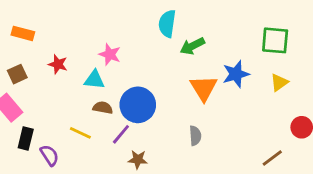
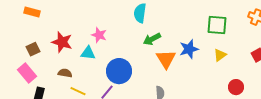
orange rectangle: (23, 33) -> (32, 12), moved
green arrow: (192, 46) -> (152, 39), moved
red star: (58, 64) -> (62, 42), size x1.5
brown semicircle: (103, 108) -> (65, 73), moved

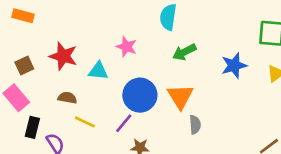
pink star: (99, 35) -> (126, 47), moved
orange triangle: (166, 59) -> (180, 96), moved

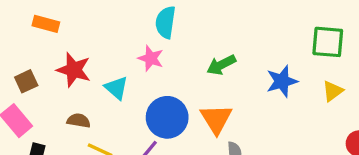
orange rectangle: (23, 16) -> (46, 24), moved
cyan semicircle: (168, 17) -> (165, 22), moved
cyan triangle: (98, 71) -> (116, 88), turned 35

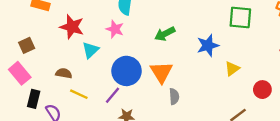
red star: (74, 70) -> (72, 27), moved
cyan triangle: (116, 88) -> (91, 50), turned 36
yellow triangle: (333, 91) -> (232, 69), moved

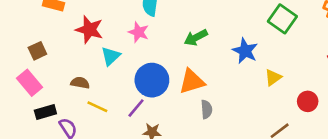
green square: (240, 18) -> (282, 19), turned 30
blue star: (208, 45) -> (245, 51), turned -30
orange triangle: (161, 72) -> (192, 81), turned 45
black rectangle: (34, 99) -> (45, 112), turned 60

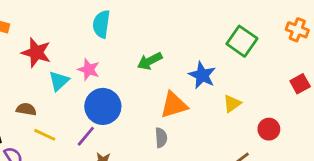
pink star: (139, 32) -> (89, 70), moved
orange triangle: (192, 81) -> (174, 105), moved

